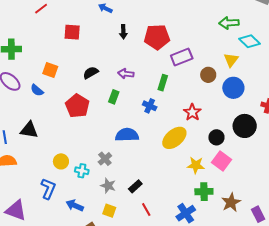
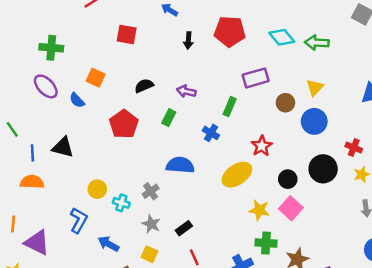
red pentagon: (157, 37) -> (230, 31), moved
cyan diamond: (250, 41) -> (282, 37), moved

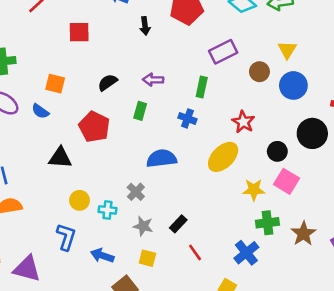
black triangle: (63, 147) -> (60, 158), moved

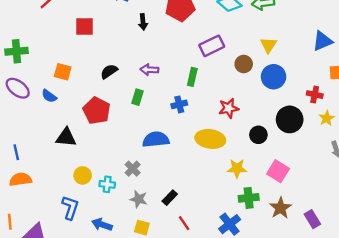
blue cross: (187, 118) -> (179, 104), turned -35
red star: (243, 122) -> (229, 108), turned 30
yellow ellipse: (223, 157) -> (210, 139), turned 52
pink square: (286, 181) -> (278, 171), moved

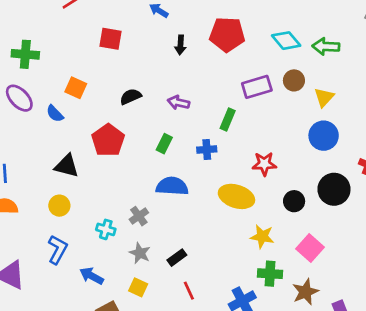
brown circle: (244, 64) -> (294, 80), moved
green rectangle: (137, 97) -> (164, 144), moved
yellow circle: (83, 175) -> (59, 206), moved

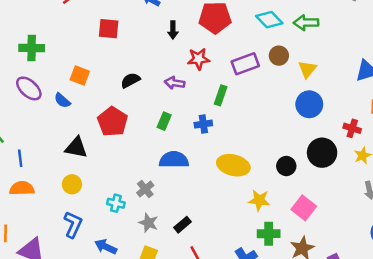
red star: (264, 164) -> (198, 59), moved

